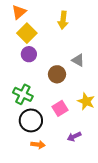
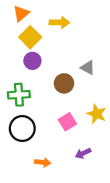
yellow arrow: (63, 20) -> (59, 23), moved, turned -96
green cross: (23, 94) -> (19, 95), moved, turned -30
black circle: (31, 120) -> (22, 129), moved

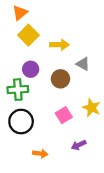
yellow arrow: (59, 23) -> (59, 45), moved
purple circle: (32, 61) -> (31, 69), moved

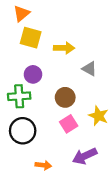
yellow square: (28, 35) -> (31, 38), turned -30
brown circle: (61, 79) -> (65, 97), moved
purple arrow: (79, 145) -> (85, 156), size x1.5

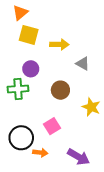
pink square: (69, 124) -> (52, 126), moved
black circle: (23, 131) -> (21, 138), moved
purple arrow: (85, 156) -> (78, 157), moved, turned -125

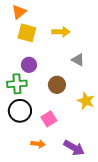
yellow arrow: (59, 44) -> (61, 32), moved
black circle: (21, 138) -> (20, 111), moved

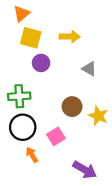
purple circle: (29, 65) -> (41, 63), moved
brown circle: (57, 85) -> (72, 107), moved
orange arrow: (38, 144) -> (32, 155), moved, turned -128

